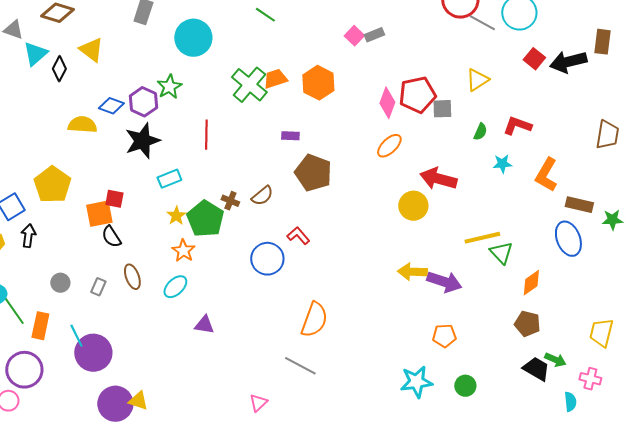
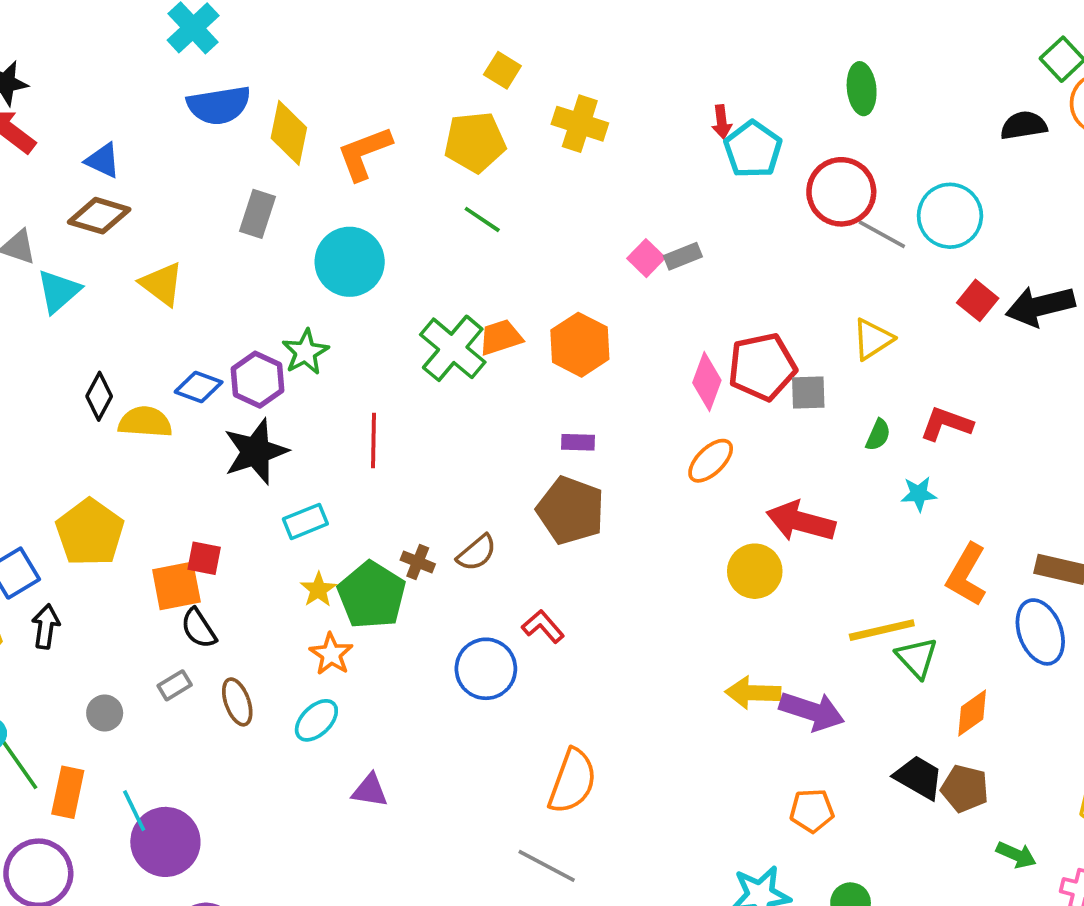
black diamond: (59, 69) -> (99, 396), moved
purple rectangle: (290, 136) -> (578, 442), moved
orange L-shape: (546, 175) -> (967, 575), moved
gray rectangle: (98, 287) -> (175, 685), moved, turned 36
black trapezoid: (536, 369) -> (919, 777), moved

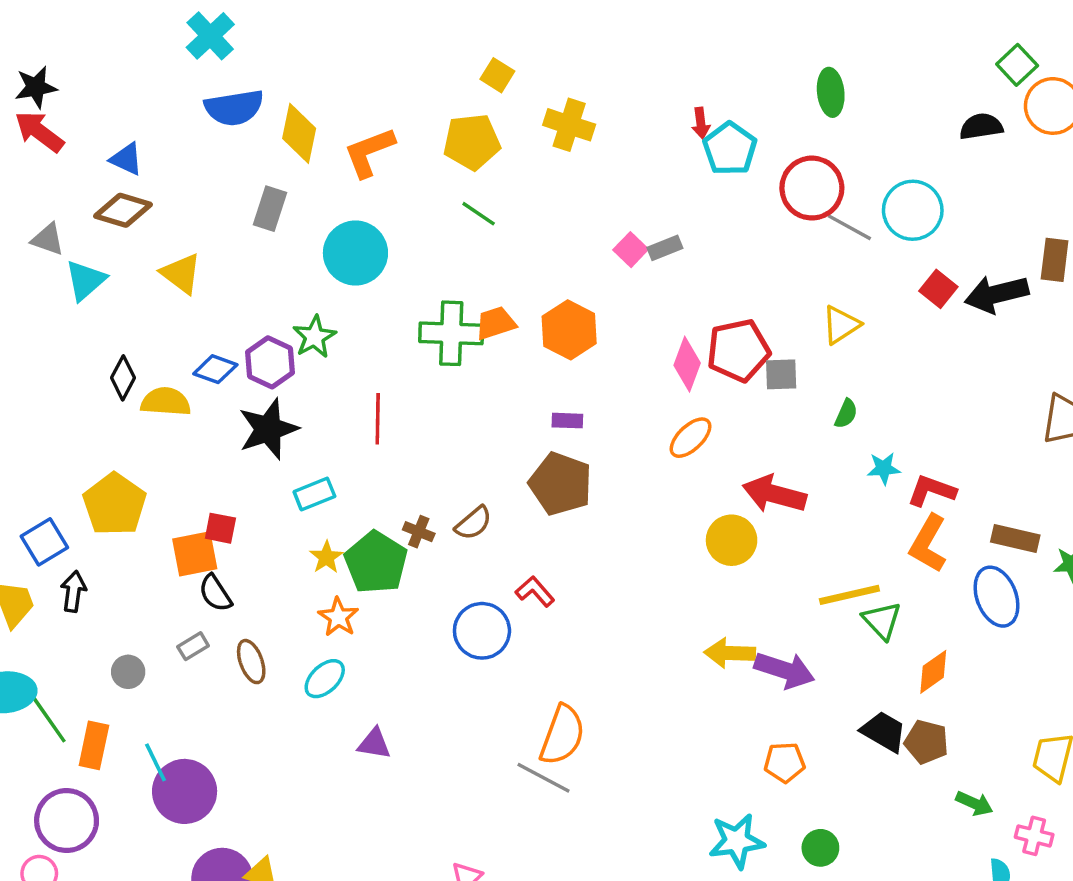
green cross: (453, 348) -> (451, 333), turned -38
red L-shape: (946, 424) -> (932, 491), moved
gray line: (547, 866) -> (544, 778), moved

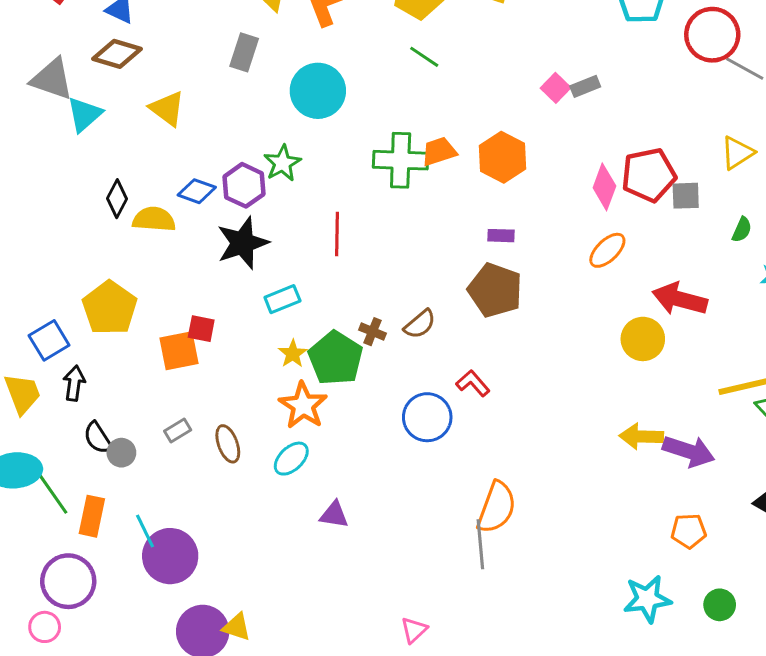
gray triangle: (48, 239) -> (52, 79), size x1.5
black semicircle: (215, 593) -> (98, 438), moved
orange star: (338, 617) -> (303, 405), size x1.4
gray line: (544, 778) -> (480, 544), turned 57

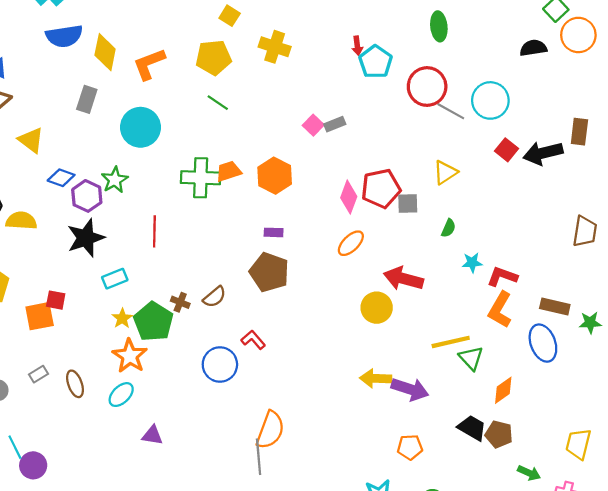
blue diamond: (197, 191) -> (61, 178), moved
purple circle: (170, 556) -> (33, 465), size x0.7

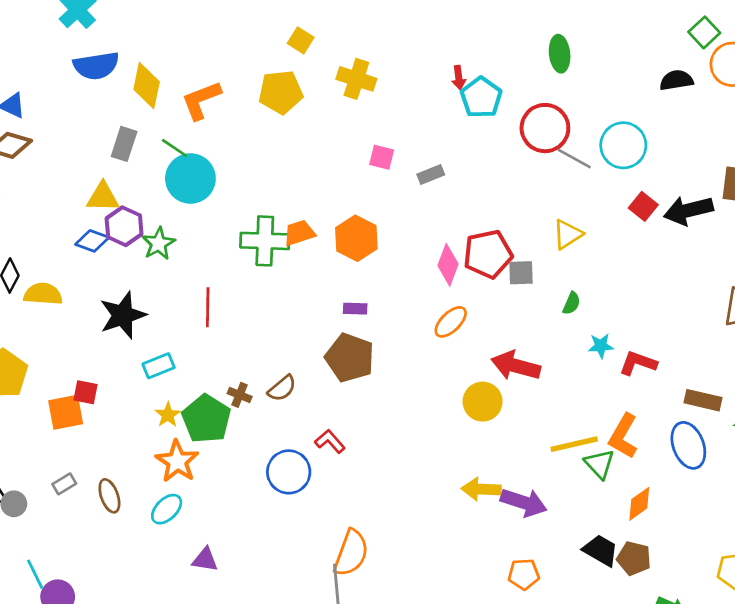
green line: (218, 103) -> (175, 148), moved
pink square: (313, 125) -> (382, 157), moved, turned -30
yellow triangle: (31, 140) -> (103, 197), moved, turned -36
purple hexagon: (87, 196) -> (124, 226), moved
orange L-shape: (500, 310) -> (623, 436), moved

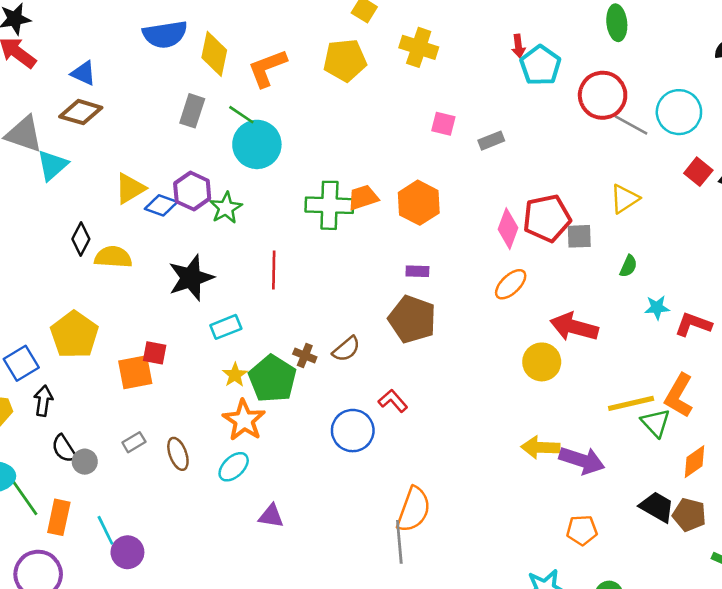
yellow triangle: (103, 197) -> (130, 188), moved, turned -32

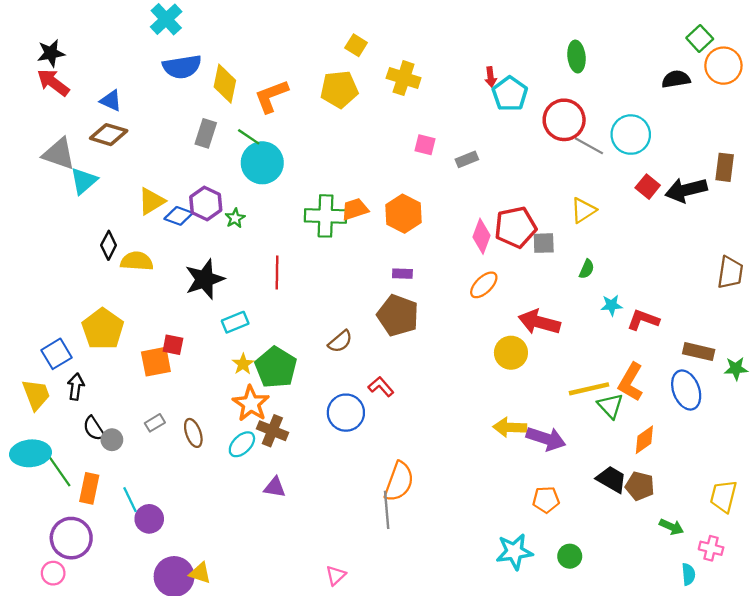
green star: (226, 208) -> (235, 218), size x0.7
brown cross: (305, 355) -> (272, 431), moved, size x1.5

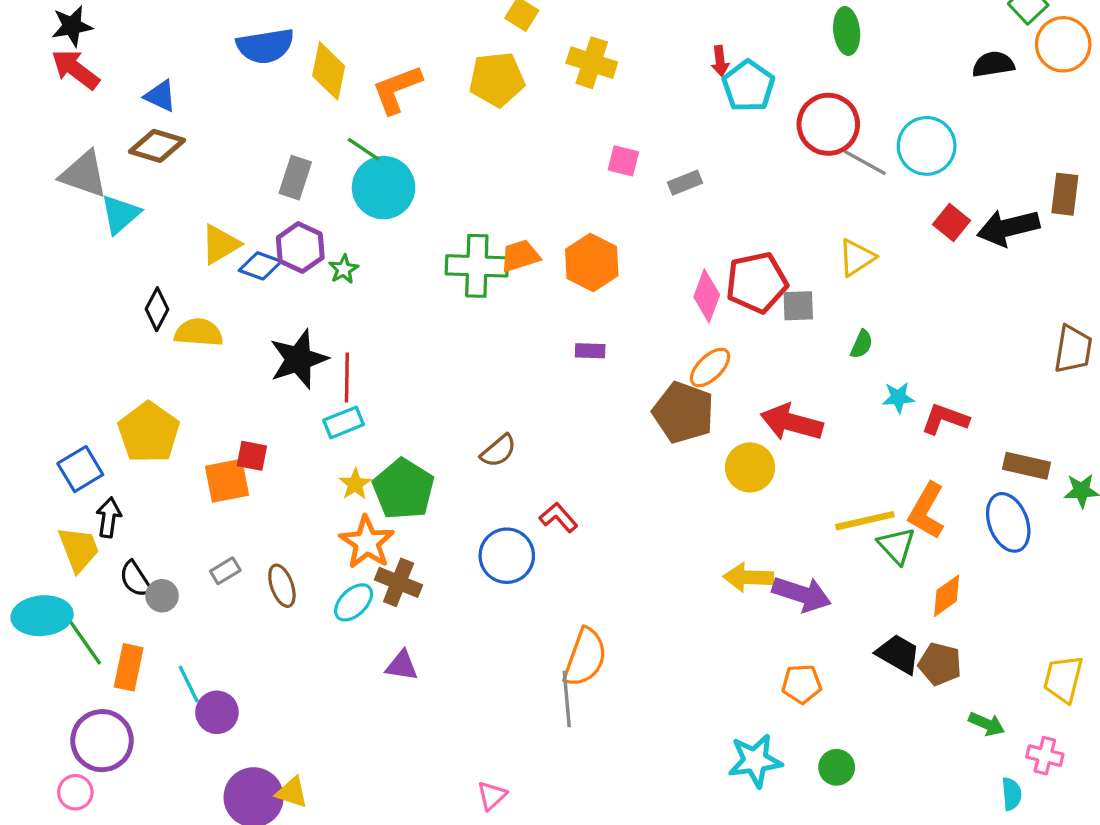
gray rectangle: (206, 133) -> (295, 178), moved
red line: (277, 272) -> (347, 377), moved
brown pentagon: (398, 315) -> (683, 412), moved
yellow trapezoid: (36, 395) -> (79, 549), moved

